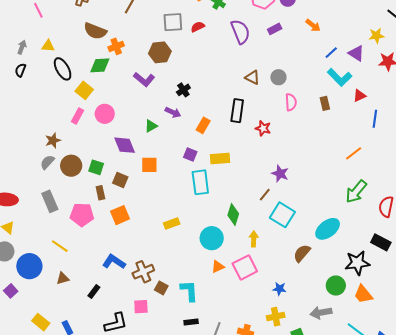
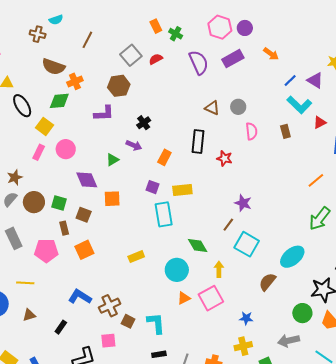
gray square: (173, 22) -> (131, 55), turned -35
purple rectangle: (275, 29) -> (233, 59), size x1.5
purple L-shape: (144, 79) -> (104, 113), turned -40
green diamond: (233, 215) -> (198, 246), turned -45
yellow line: (60, 246) -> (25, 283), turned -30

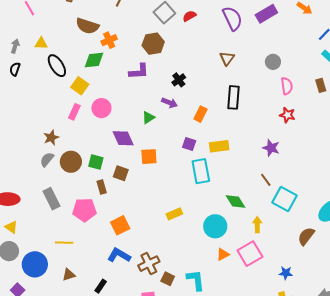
brown triangle: (212, 108) -> (227, 58), moved, turned 42
red star: (224, 158) -> (287, 115), moved
purple star: (243, 203) -> (271, 148), moved
brown line: (228, 225) -> (266, 180), turned -72
orange square: (84, 250) -> (120, 225), moved

